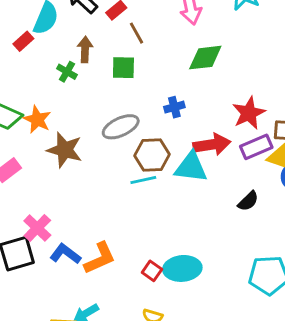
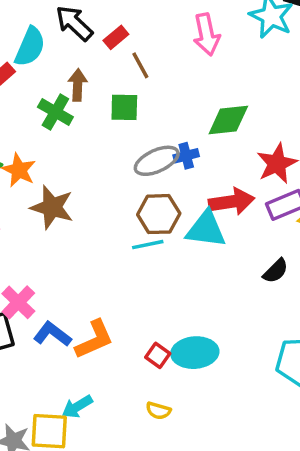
green diamond: (205, 58) -> (228, 120), moved
green cross: (67, 72) -> (55, 112), size x1.4
gray ellipse: (121, 127) -> (157, 161), moved

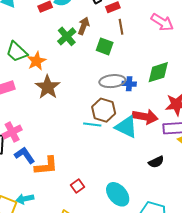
pink arrow: (207, 34) -> (162, 22), turned -65
green diamond: (228, 120) -> (158, 72), turned -30
cyan ellipse: (195, 353) -> (118, 194), moved, turned 35

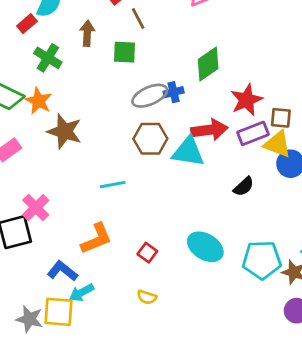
green cross: (67, 36) -> (48, 58), moved
cyan line: (92, 124) -> (113, 185), moved
blue L-shape: (25, 155) -> (62, 271), moved

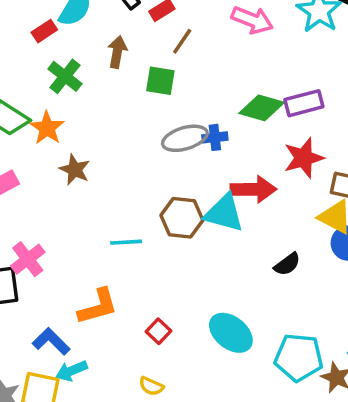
brown line: (138, 18) -> (182, 41), turned 55
green diamond: (208, 64) -> (262, 108), turned 44
brown star: (65, 131) -> (75, 170), size x0.7
purple rectangle: (253, 133) -> (304, 103), moved
brown hexagon: (150, 139) -> (182, 218), moved

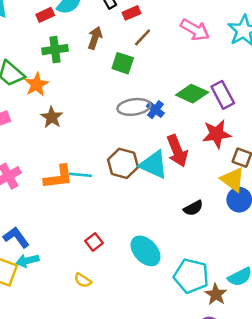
green cross: (65, 76) -> (55, 50), turned 35
purple rectangle: (304, 103) -> (223, 95), turned 68
blue cross: (215, 137) -> (155, 110), turned 36
red arrow: (253, 189) -> (177, 151), turned 60
orange L-shape: (98, 307) -> (58, 177), moved

